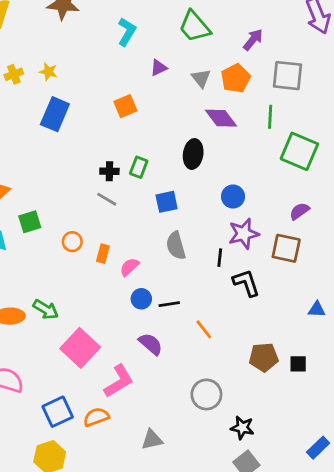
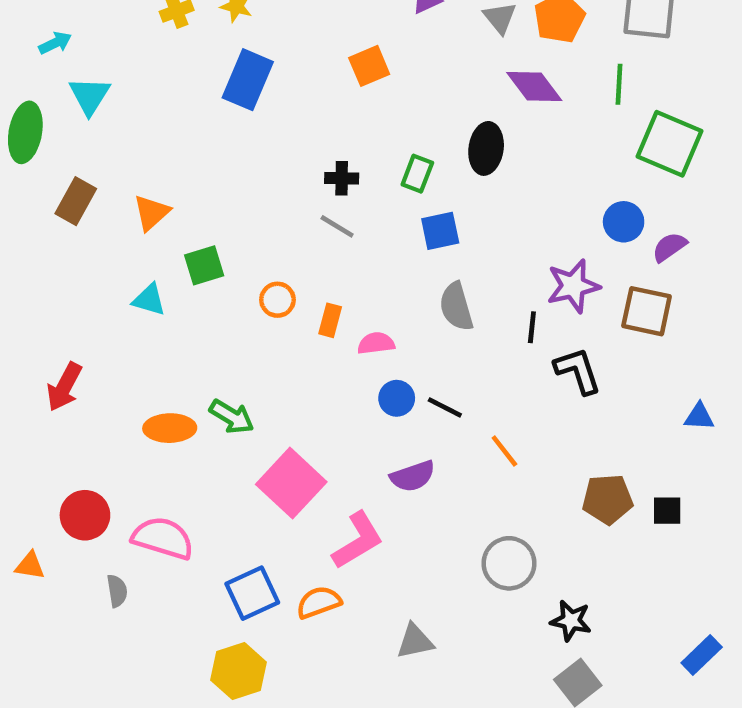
green rectangle: (139, 167) -> (417, 174), moved
blue circle: (233, 197) -> (624, 222), moved
pink semicircle: (129, 267) -> (376, 343), turned 36
black line: (169, 304) -> (445, 407), turned 36
purple semicircle: (151, 344) -> (413, 476), turned 120

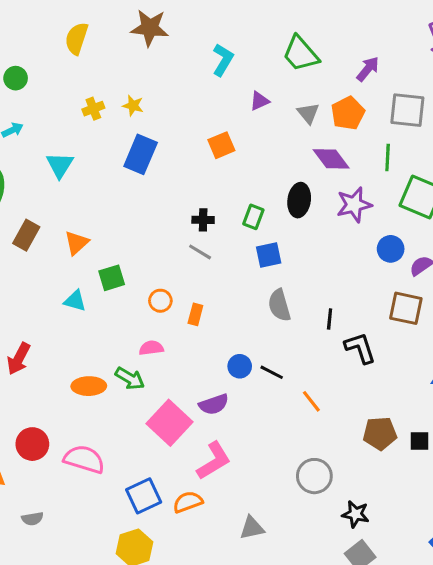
cyan triangle: (90, 96) -> (60, 165), moved
purple star: (573, 286) -> (354, 205), moved
pink semicircle: (376, 343) -> (151, 348), moved
purple semicircle: (413, 476) -> (214, 404), moved
gray semicircle: (117, 591) -> (32, 519), moved, turned 90

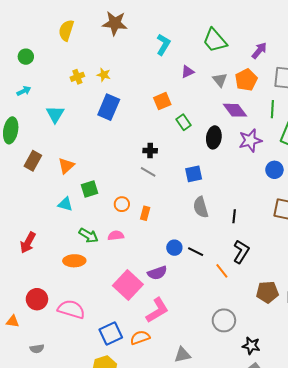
green rectangle: (253, 217) -> (183, 122), moved, turned -56
black L-shape: (360, 348) -> (241, 252), moved, turned 50
green arrow: (130, 378) -> (88, 235), moved

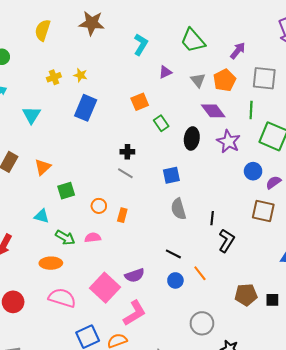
purple star: (250, 140) -> (229, 142), turned -30
cyan triangle: (65, 204) -> (42, 216), moved
blue circle: (174, 248) -> (175, 280), moved
black L-shape: (241, 252) -> (226, 241), moved
pink semicircle: (71, 309) -> (62, 298), moved

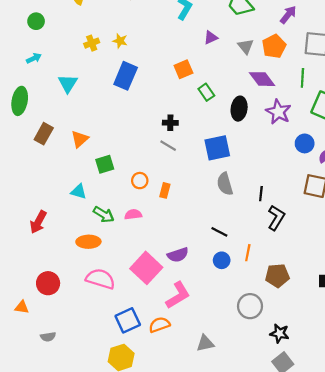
blue square: (171, 175) -> (217, 148), size x1.4
orange line: (200, 273) -> (248, 253), turned 49
brown pentagon: (246, 295) -> (277, 276), moved

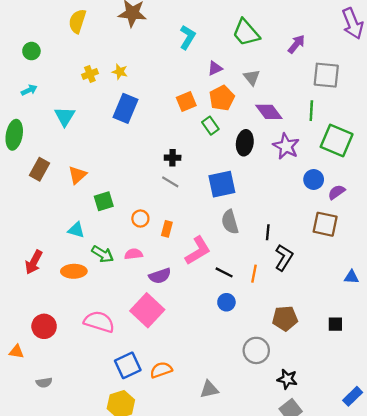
orange pentagon: (274, 46) -> (222, 98), moved
orange ellipse: (88, 242) -> (74, 271), moved
orange line: (248, 253) -> (254, 274), moved
purple semicircle: (178, 255) -> (160, 276), moved
pink L-shape: (178, 295) -> (198, 251), moved

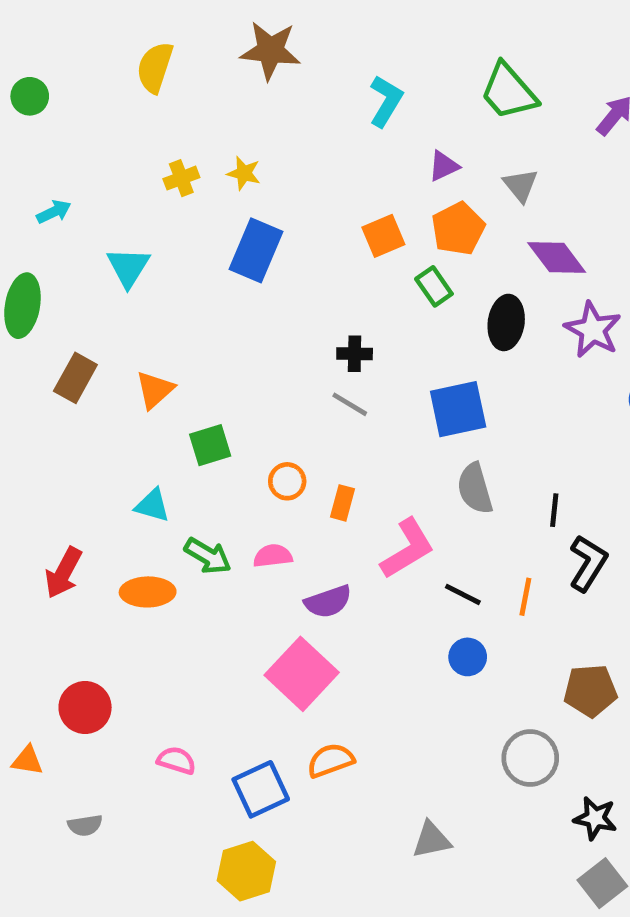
green circle: (31, 51) -> (30, 96), moved
pink semicircle: (99, 322) -> (176, 760), moved, size x0.6
orange semicircle: (161, 370) -> (330, 760), moved

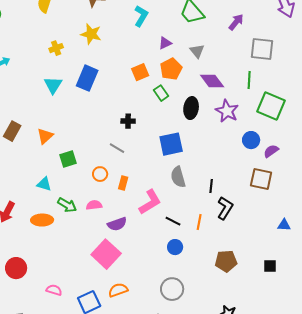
yellow star: (244, 173) -> (91, 34), moved, size x1.5
cyan triangle: (128, 267) -> (53, 85), moved
gray line: (350, 404) -> (117, 148), moved
gray circle: (530, 758) -> (172, 289), moved

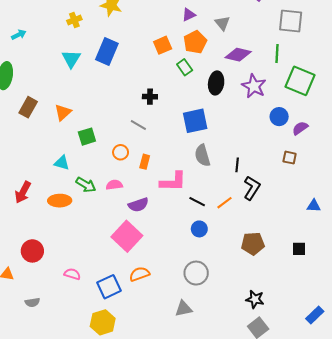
purple diamond: (212, 81) -> (238, 55), turned -40
brown square: (261, 179) -> (290, 158), size x0.6
pink L-shape: (150, 202) -> (173, 182), turned 32
orange line: (199, 222) -> (224, 203), turned 42

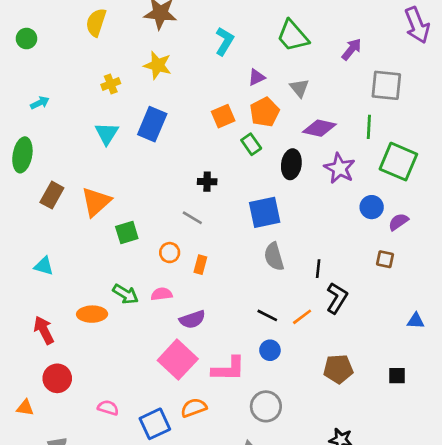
orange triangle: (63, 112) -> (96, 202), size x1.4
cyan triangle: (62, 163) -> (44, 266), moved
pink L-shape: (173, 182) -> (228, 369), moved
red arrow: (23, 192) -> (44, 330), moved, turned 125

